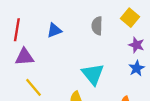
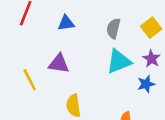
purple triangle: (24, 57) -> (59, 64), moved
cyan triangle: (93, 74) -> (119, 61), moved, turned 35

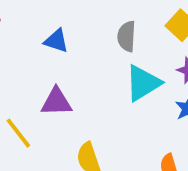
blue triangle: (66, 23) -> (56, 41), turned 36

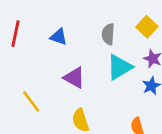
purple triangle: (56, 102) -> (74, 78), moved, turned 30

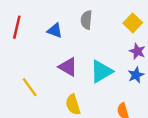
gray semicircle: (108, 34) -> (86, 20), moved
cyan triangle: (119, 67) -> (101, 71), moved

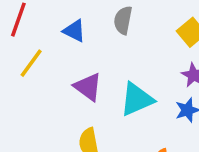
yellow line: (30, 87) -> (31, 63), moved, turned 66

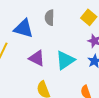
blue triangle: (74, 31) -> (24, 29), size x1.5

